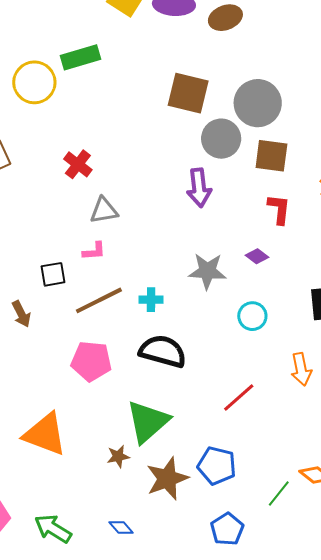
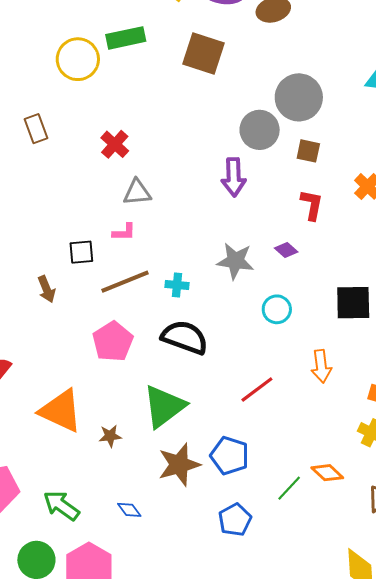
brown square: (188, 93) -> (203, 53), moved
brown square: (271, 156) -> (308, 151), size x0.7
pink pentagon: (91, 361) -> (113, 342), turned 30
brown star: (118, 456) -> (110, 436), moved

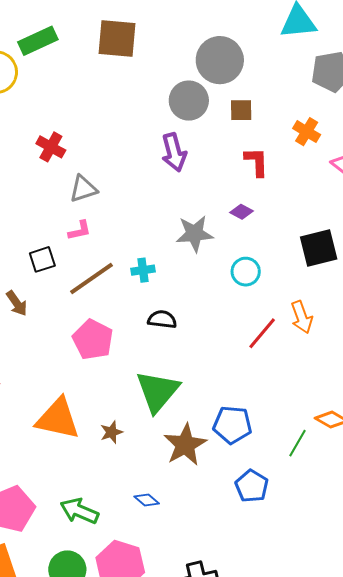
black semicircle: (185, 337) -> (162, 319), size x0.6
red line: (257, 389) -> (262, 333), moved

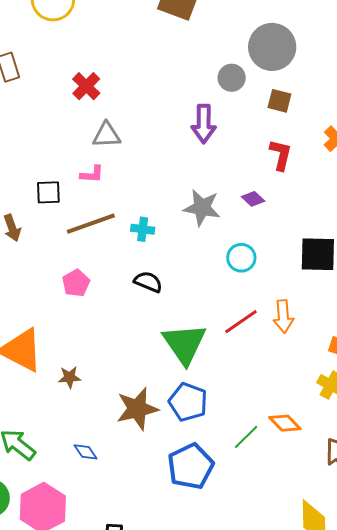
gray circle: (189, 101) -> (232, 78), size x0.7
pink pentagon: (93, 340) -> (76, 283), size x0.7
green triangle: (158, 391) -> (185, 344), moved, turned -30
blue pentagon: (252, 486) -> (191, 466), size x1.4

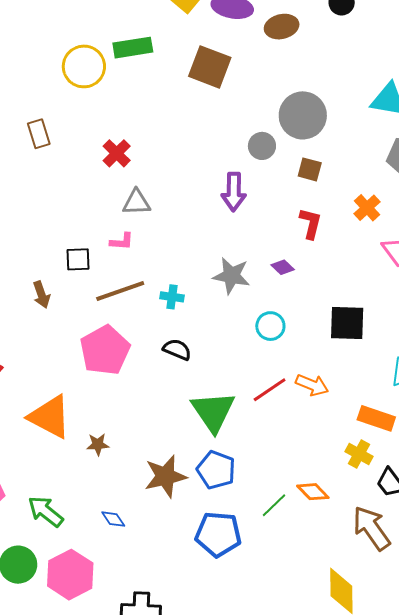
pink pentagon: (76, 283) -> (105, 350), size x1.8
orange arrow: (283, 316) -> (312, 385), turned -64
blue pentagon: (191, 466) -> (218, 534), turned 30

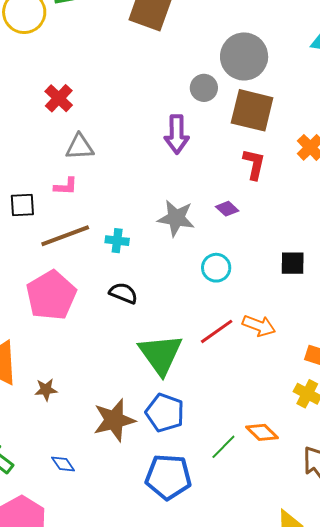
brown square: (310, 169) -> (252, 110), size x1.8
black square: (347, 323) -> (293, 263), size x0.7

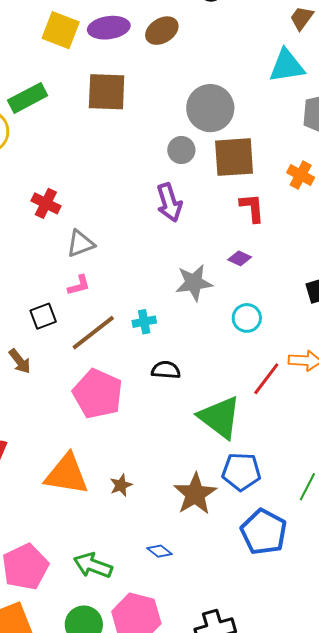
blue pentagon: (168, 477) -> (264, 532), turned -30

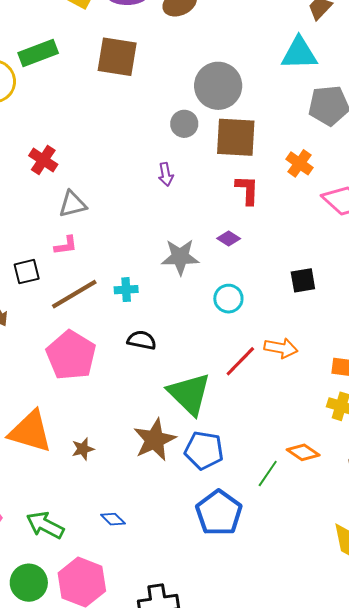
purple arrow: (169, 202) -> (166, 174), size x0.6
brown star: (195, 494) -> (155, 440), moved

